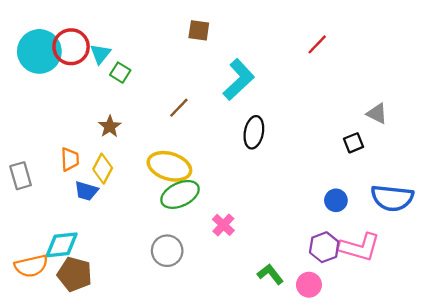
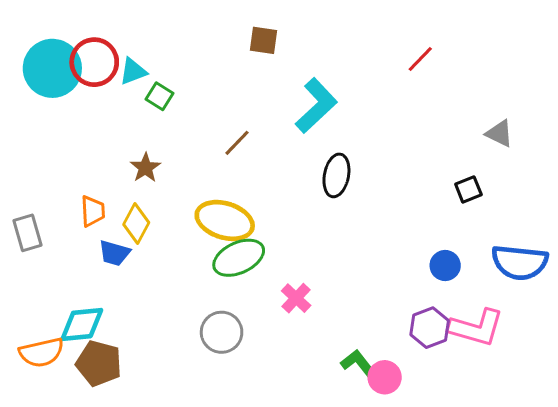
cyan triangle: (100, 54) -> (133, 71), turned 30
gray triangle: (377, 114) -> (499, 134), moved
pink circle: (309, 285) -> (385, 377), moved

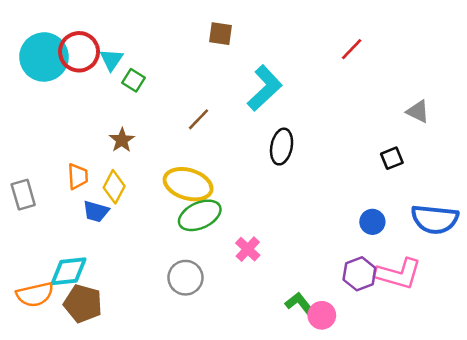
cyan triangle: (133, 71) -> (111, 60), turned -35

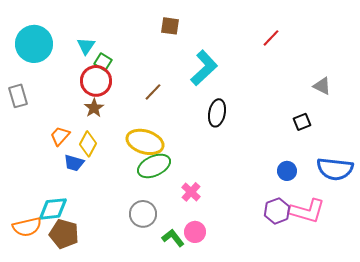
red circle: (79, 52) -> (96, 81), moved
orange trapezoid: (78, 176) -> (60, 136), turned -135
gray rectangle: (23, 195) -> (18, 96), moved
green L-shape: (300, 304) -> (173, 238), moved
pink circle: (322, 315) -> (195, 232), moved

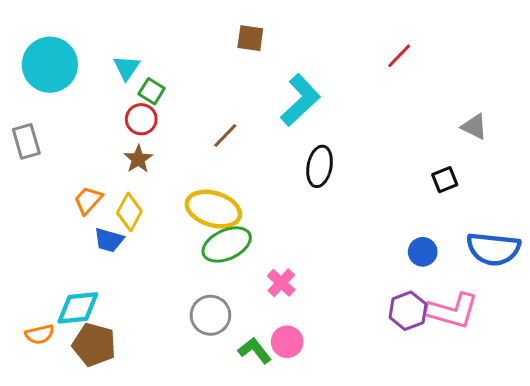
red circle: (96, 81) -> (141, 119), size x0.7
orange semicircle: (27, 227) -> (40, 334), size x0.7

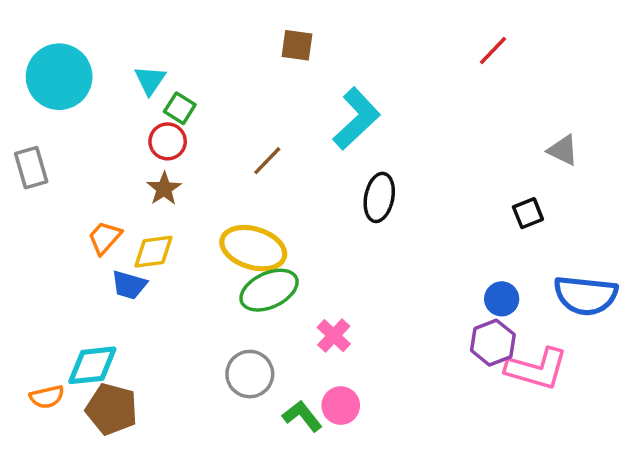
red line: (399, 56) -> (493, 50), moved
yellow diamond: (129, 212) -> (154, 252), turned 54
purple hexagon: (408, 311) -> (493, 343), moved

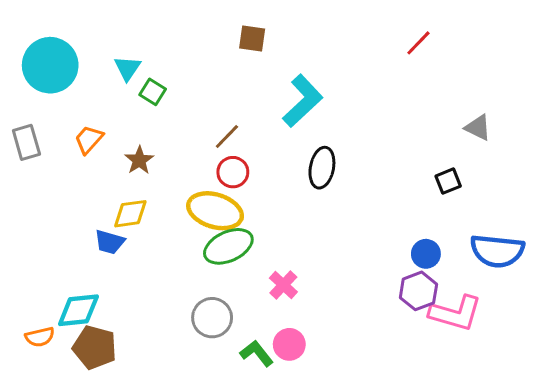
red circle: (168, 141) -> (233, 172), moved
orange trapezoid: (105, 238) -> (89, 139), moved

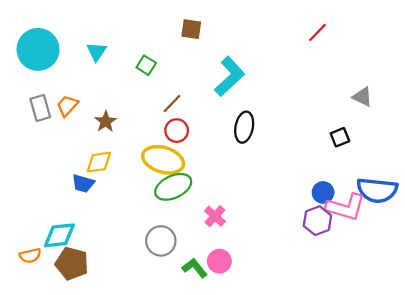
green square: (153, 92) -> (146, 65), moved
gray rectangle: (26, 142) -> (40, 108), moved
pink L-shape: (456, 313) -> (346, 207), moved

